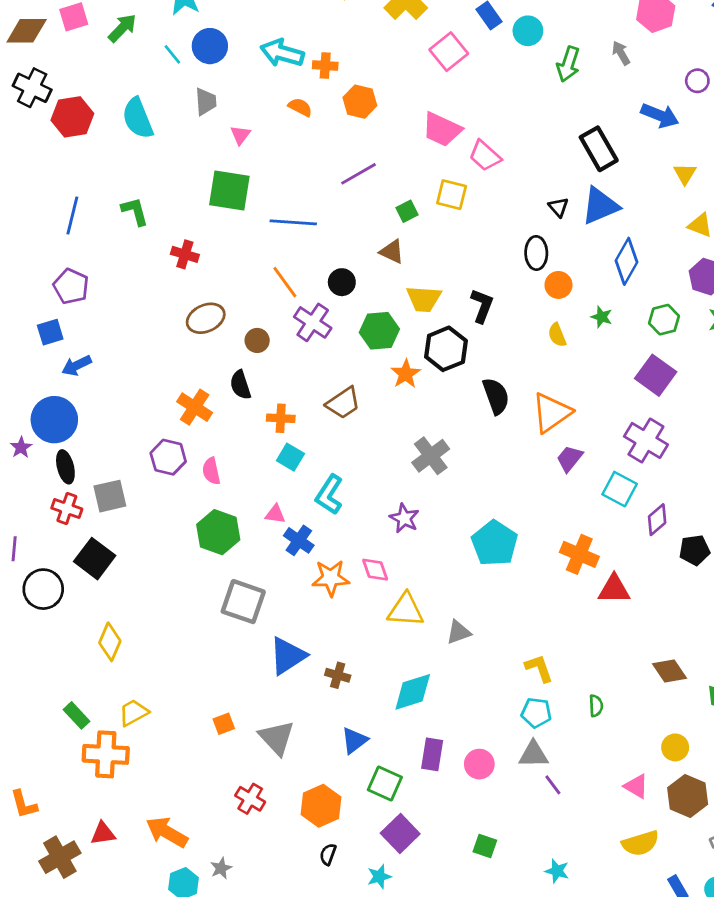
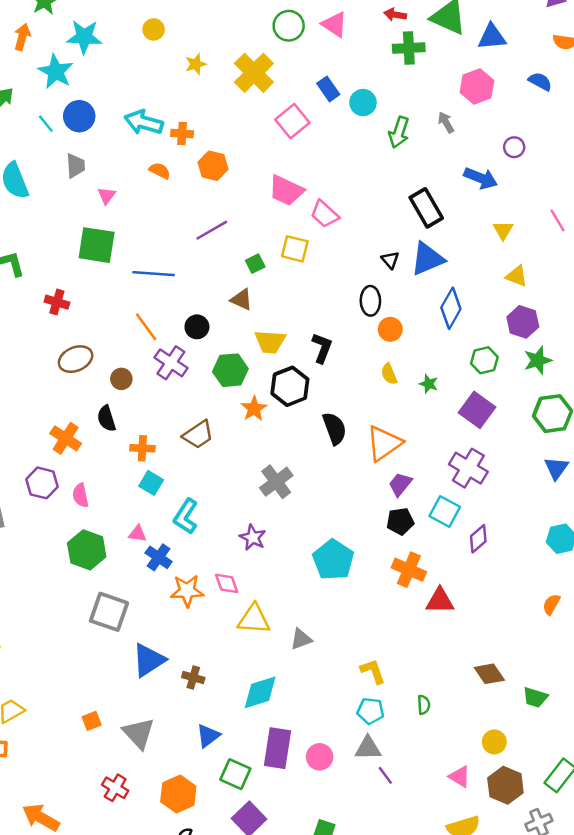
green star: (602, 317) -> (429, 384), moved
black pentagon: (695, 550) -> (400, 521), moved
purple rectangle: (432, 754) -> (277, 748), size x1.4

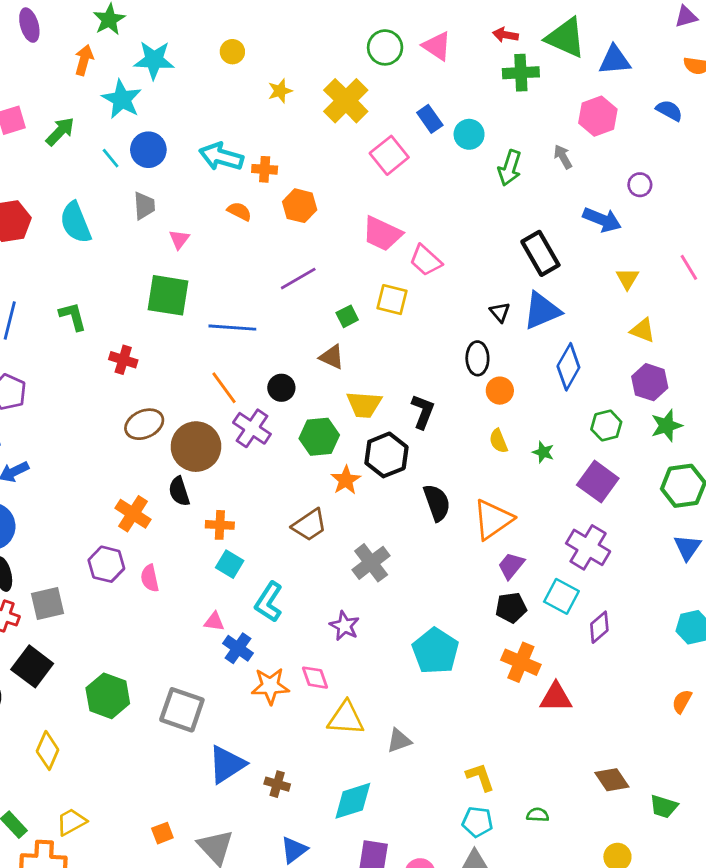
brown circle: (121, 379) -> (196, 447), size x2.0
brown trapezoid: (198, 435) -> (309, 525), moved
green hexagon: (87, 550) -> (108, 696), moved
green semicircle: (424, 705) -> (538, 815), turned -84

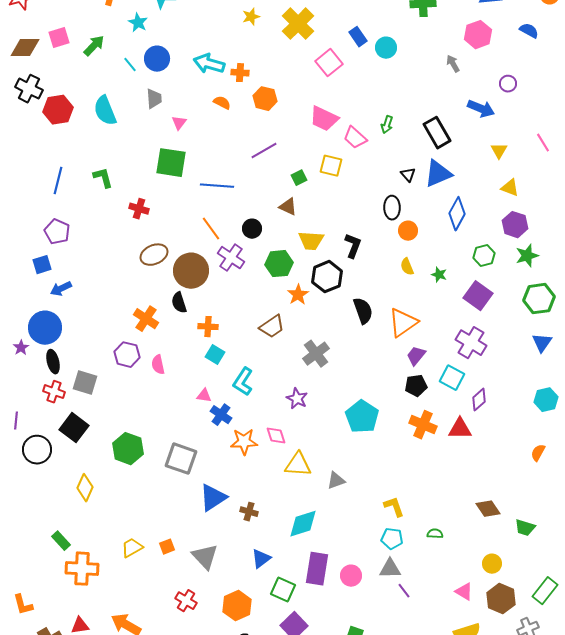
cyan star: (122, 99) -> (138, 23), size x0.7
green arrow: (510, 168) -> (387, 125), moved, size x0.7
gray square: (48, 603) -> (85, 383), turned 30
red triangle: (556, 697) -> (460, 429), moved
yellow trapezoid: (71, 822) -> (132, 548), moved

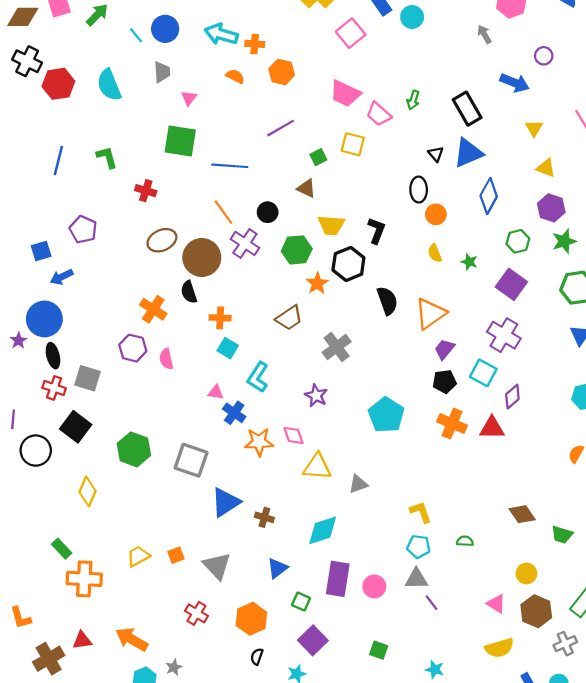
purple pentagon: (57, 232) -> (83, 229), moved
green square: (283, 590) -> (301, 602), size x0.7

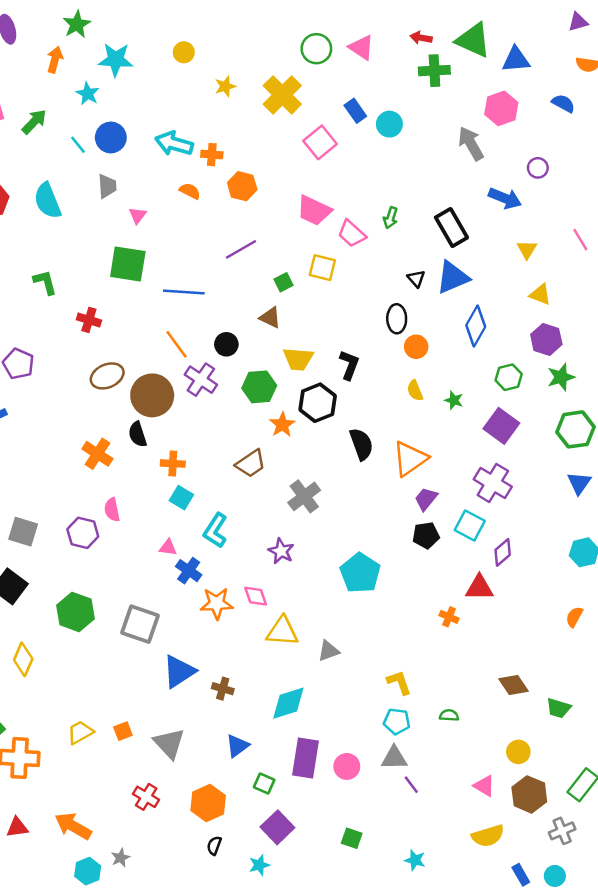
gray arrow: (484, 34) -> (471, 144), size x1.6
purple hexagon: (133, 348) -> (83, 533), moved
orange cross: (452, 424) -> (449, 617), moved, size x0.6

